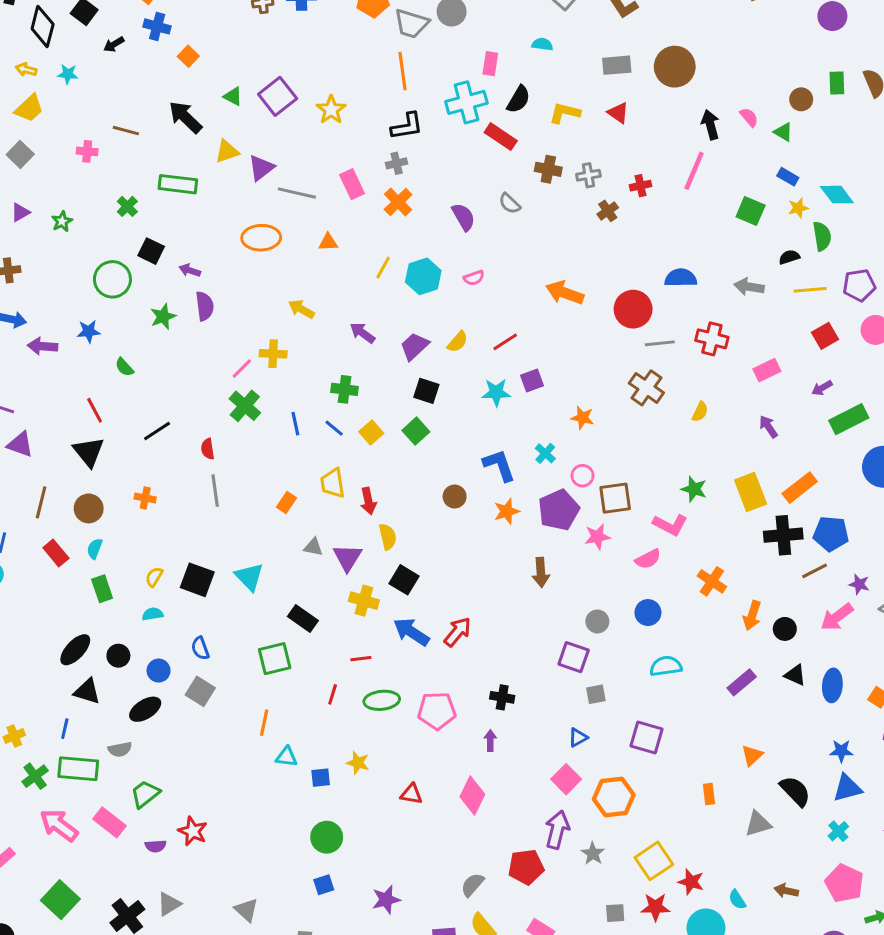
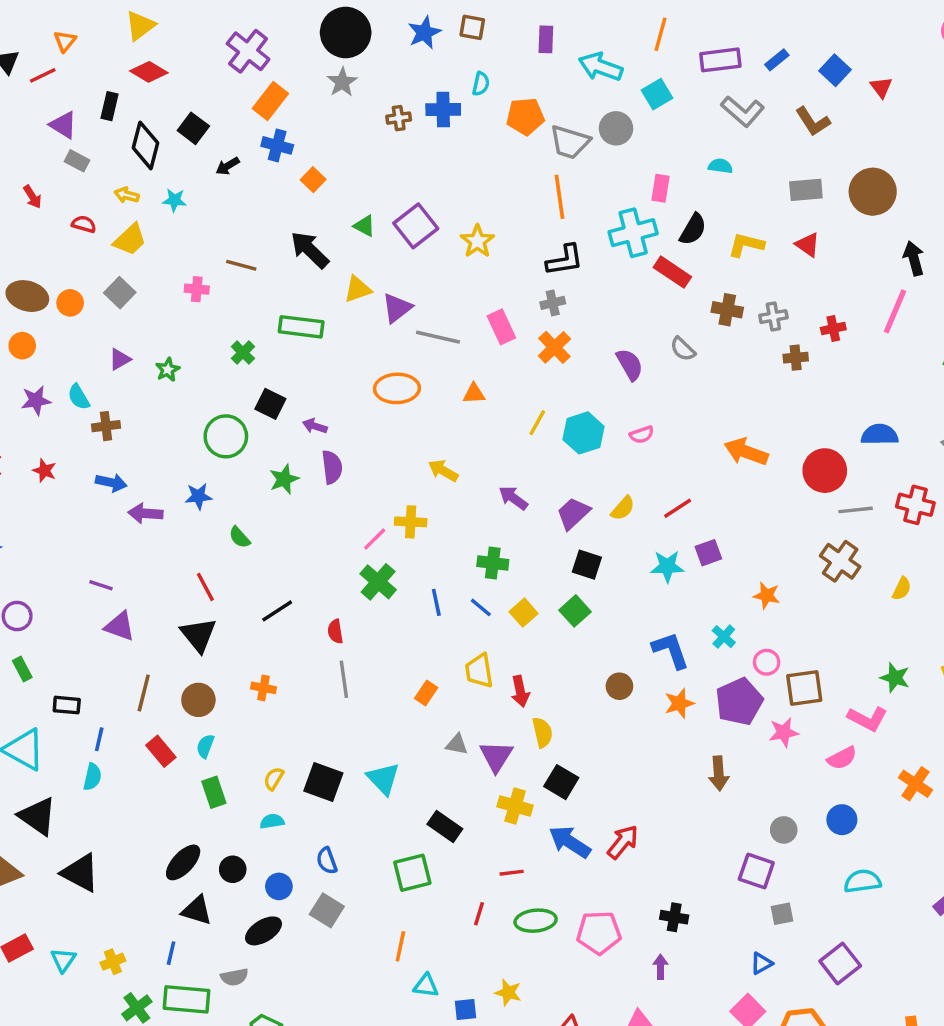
brown cross: (608, 211) -> (796, 358), turned 30
purple square: (646, 737) -> (840, 963), turned 36

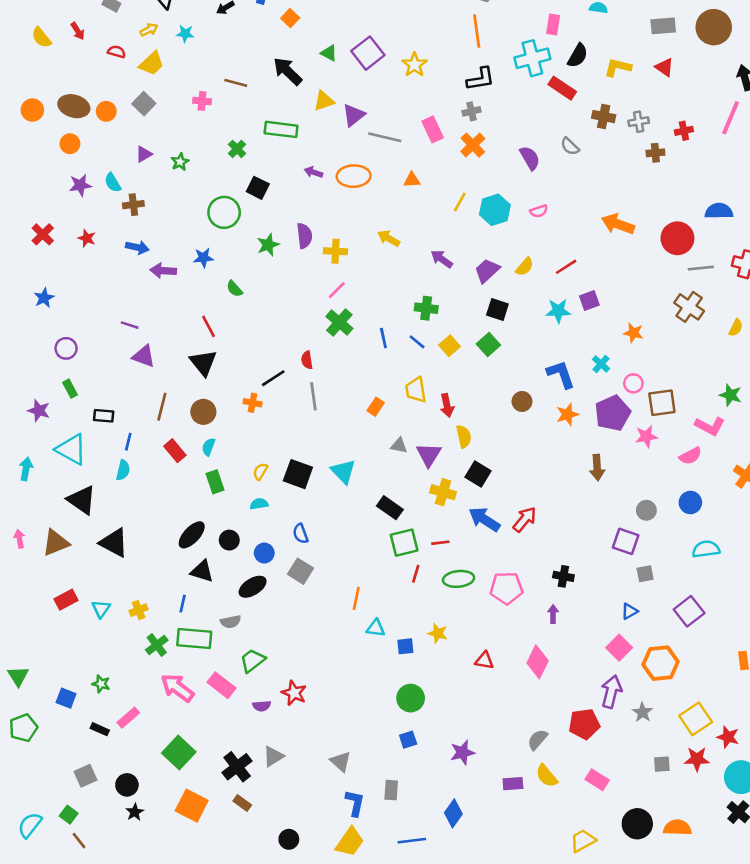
yellow arrow: (127, 195) -> (149, 30), turned 138
purple arrow: (315, 426) -> (313, 172), moved
yellow cross: (411, 522) -> (335, 251), moved
black line: (277, 611) -> (273, 378), moved
green square: (412, 873) -> (404, 543), moved

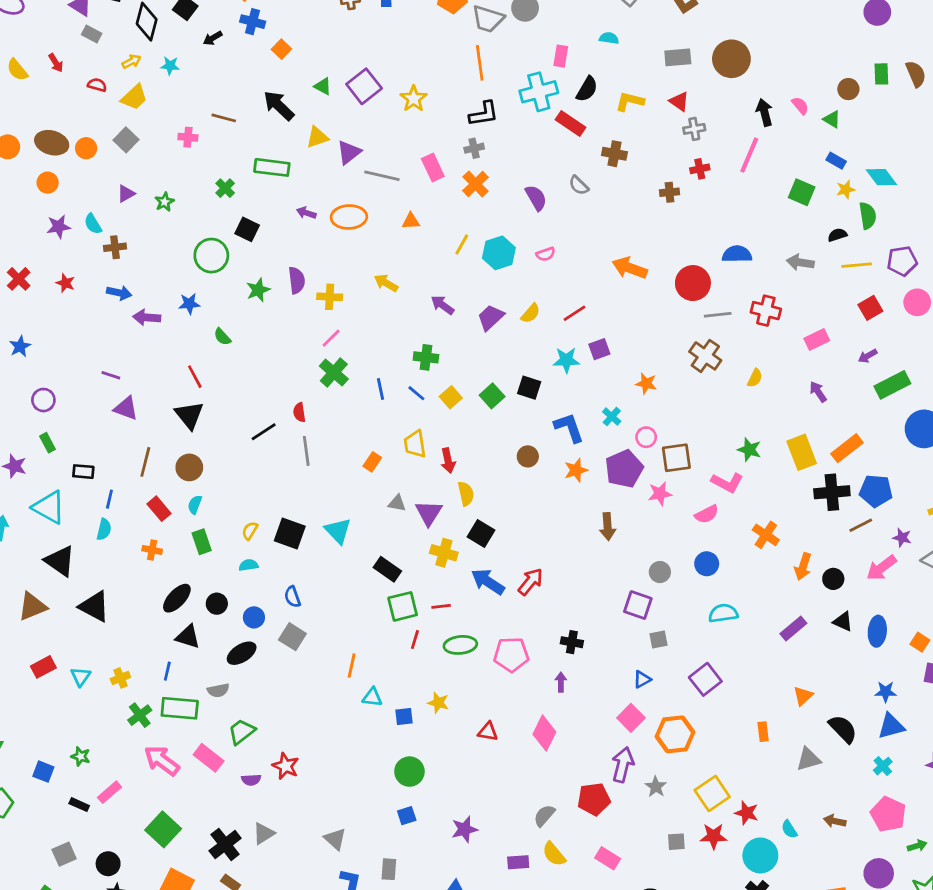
gray cross: (639, 122) -> (694, 129), moved
black square: (497, 310) -> (529, 388), moved
orange cross: (253, 403) -> (152, 550), moved

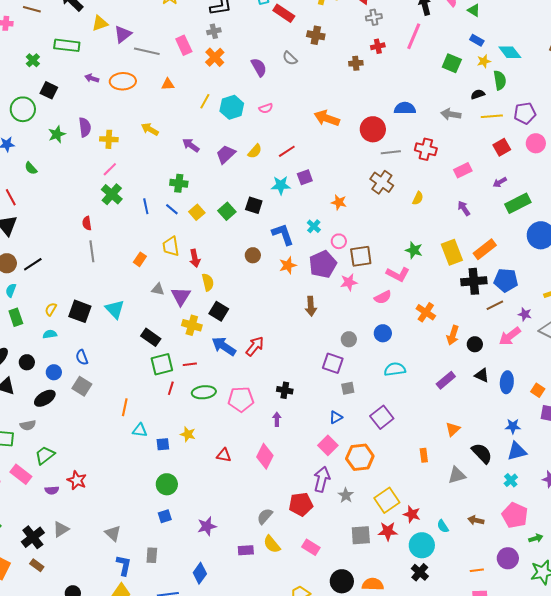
black line: (264, 432) -> (33, 264), moved
gray square: (676, 842) -> (361, 535), size x1.5

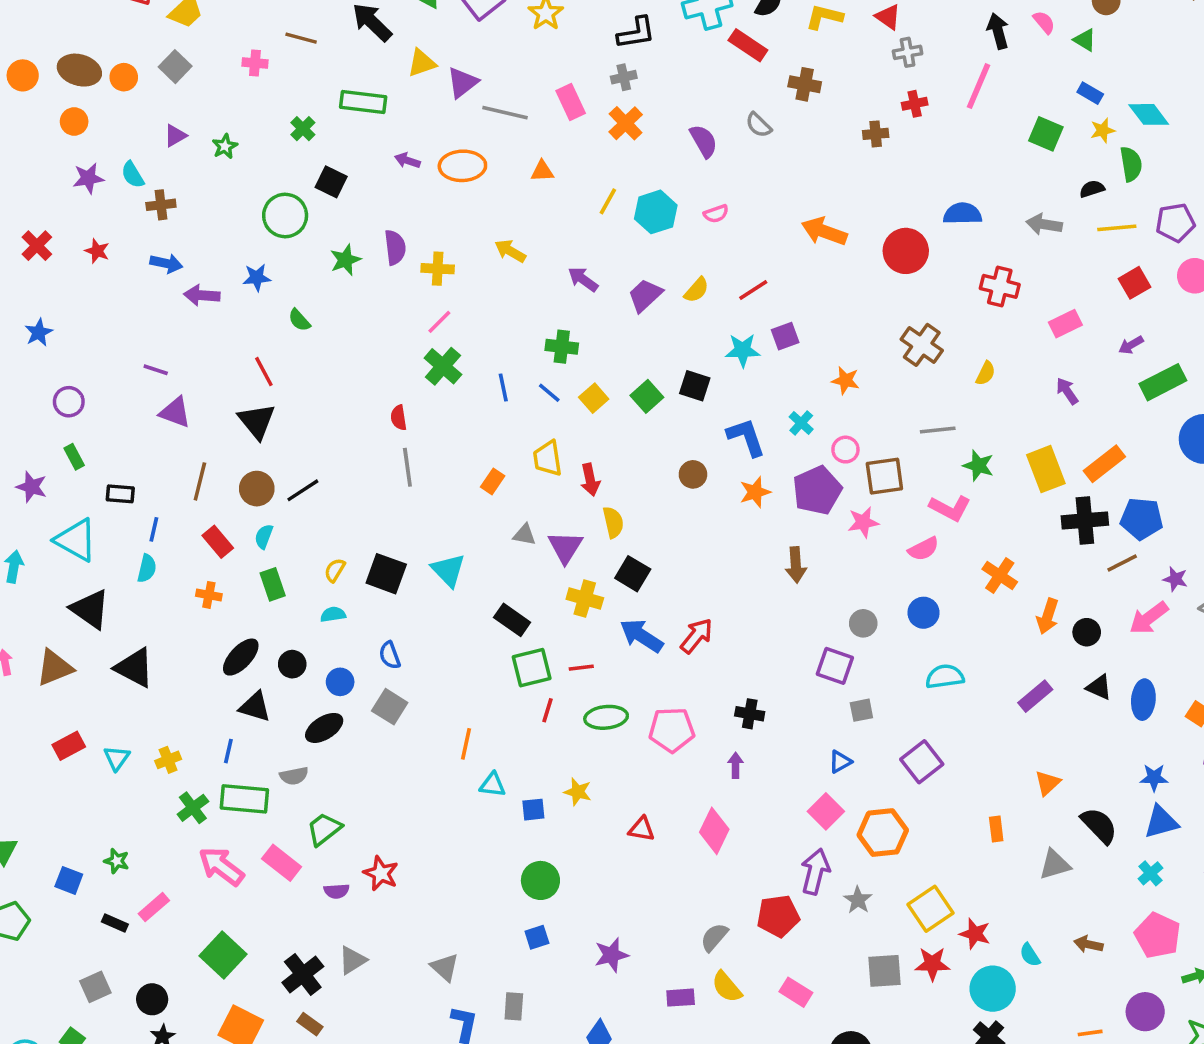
gray line: (391, 152) -> (938, 430), moved

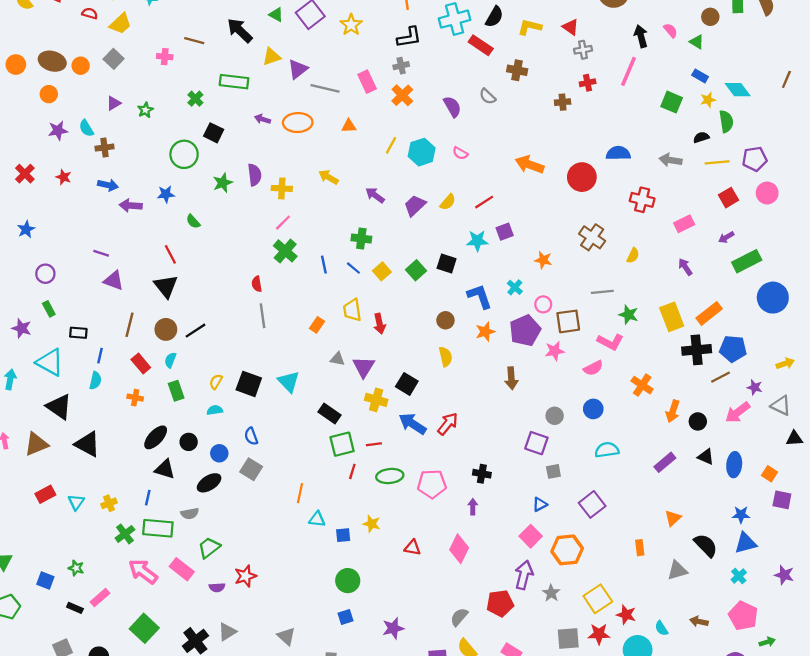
pink semicircle: (716, 214) -> (460, 153), turned 49
yellow semicircle: (613, 522) -> (445, 357), moved
red star: (381, 873) -> (245, 576), turned 30

